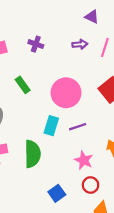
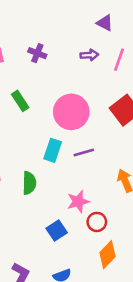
green semicircle: (32, 154) -> (29, 183), size x0.7
pink star: (84, 160) -> (78, 202), moved, turned 30

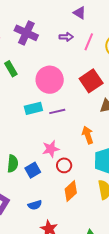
purple cross: (37, 53) -> (26, 33), size x1.6
cyan rectangle: (53, 150) -> (33, 108), turned 54
green semicircle: (29, 183) -> (13, 164), moved

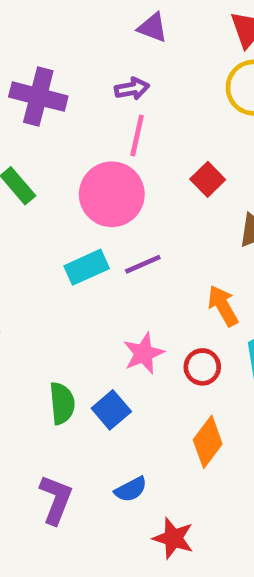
pink line: (89, 42) -> (137, 135), moved
red square: (91, 81) -> (208, 179), size x0.6
red circle: (64, 165) -> (202, 367), moved

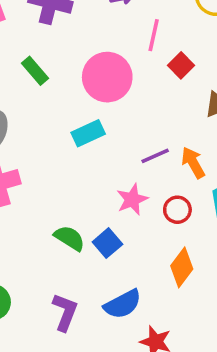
pink line: (137, 135) -> (154, 35), moved
purple line: (143, 264) -> (155, 156), moved
green semicircle: (62, 403) -> (70, 238), turned -52
blue semicircle: (131, 489) -> (123, 304), size x1.5

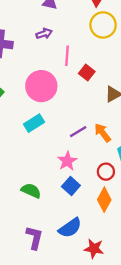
red circle: (177, 210) -> (106, 172), moved
blue square: (107, 243) -> (71, 186), moved

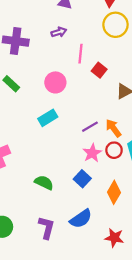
pink circle: (41, 86) -> (55, 82), size x0.7
pink star: (67, 161) -> (92, 153), moved
red circle: (106, 172) -> (114, 150), moved
red star: (94, 249) -> (114, 238), moved

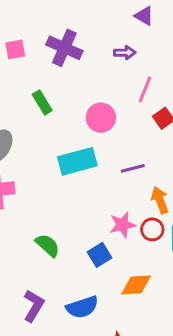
cyan rectangle: (48, 118) -> (77, 161), size x1.4
purple line: (90, 127) -> (133, 168), moved
orange diamond: (114, 192) -> (136, 285), turned 40

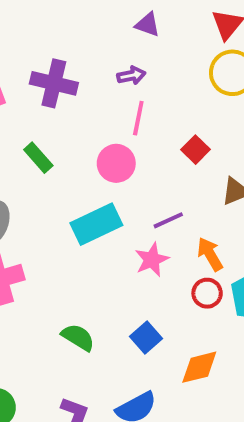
pink line: (145, 89) -> (138, 118), moved
pink star: (122, 225) -> (152, 260), moved

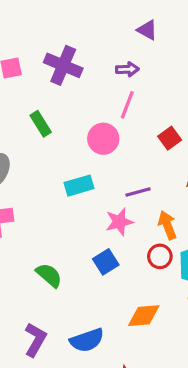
cyan rectangle: (96, 224) -> (79, 186), size x0.7
blue square: (146, 338) -> (106, 262), moved

